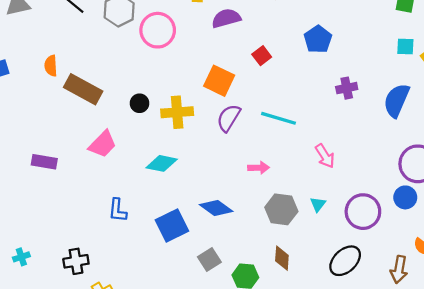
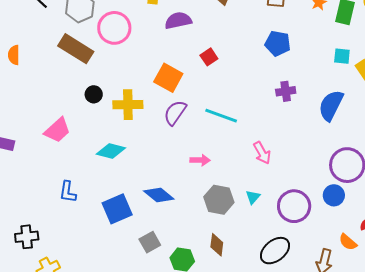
blue pentagon: (318, 39) -> (278, 43), moved, turned -30
brown rectangle: (83, 89) -> (76, 49), moved

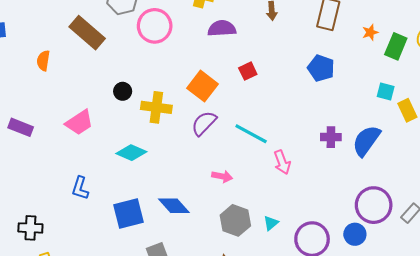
brown rectangle: (76, 49) -> (87, 33), moved
orange semicircle: (14, 55) -> (43, 61), moved
purple cross: (286, 91) -> (331, 137), moved
pink arrow: (262, 153) -> (282, 162), moved

